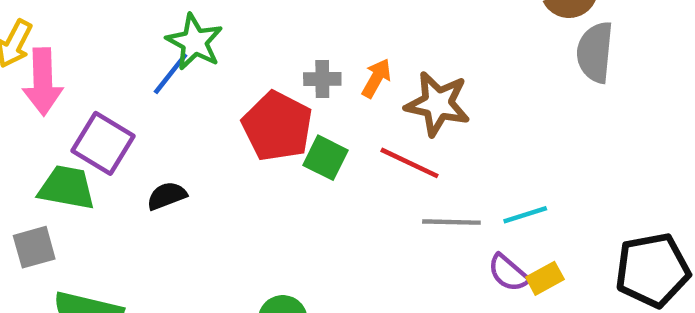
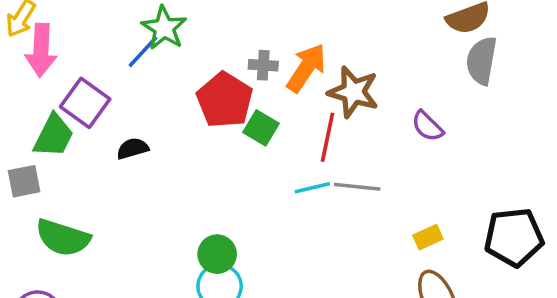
orange arrow: (376, 78) -> (306, 68), size x1.6
red line: (410, 163) -> (327, 137), turned 72
green trapezoid: (67, 188) -> (54, 136), turned 102
cyan line: (525, 215) -> (312, 188), moved
purple semicircle: (508, 273) -> (427, 126), moved

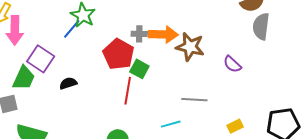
orange arrow: (306, 68) -> (163, 34), turned 60
red line: (327, 137) -> (128, 91), moved
cyan line: (312, 188) -> (171, 124), moved

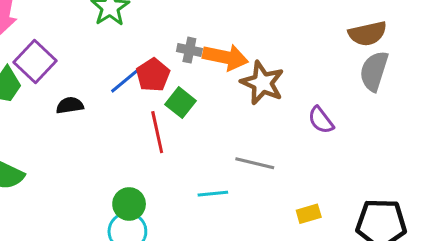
blue line: (72, 29) -> (125, 81), moved
red pentagon: (118, 54) -> (153, 75), size x0.7
red line: (128, 91) -> (157, 132), turned -32

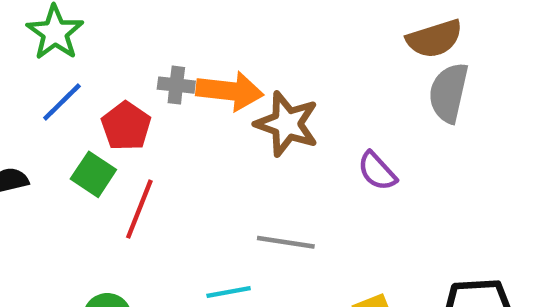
blue line: (125, 81) -> (62, 102), moved
green square: (180, 103) -> (93, 174), moved
red line: (157, 132) -> (139, 209), turned 39

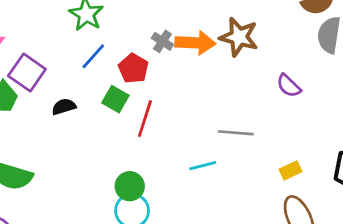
gray cross: (176, 85) -> (162, 41), turned 30
brown star: (287, 124) -> (239, 37), moved

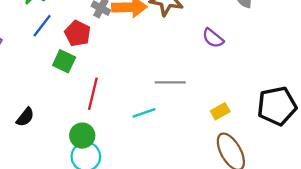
black semicircle: (64, 107) -> (25, 117), moved, turned 150
red line: (145, 119) -> (93, 94), moved

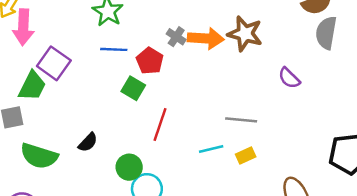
blue line: (42, 26) -> (114, 49), turned 50
yellow rectangle: (220, 111) -> (246, 155), moved
green circle: (82, 136) -> (129, 167), moved

